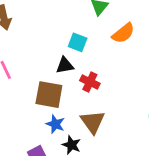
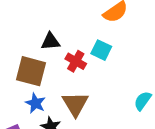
cyan square: (78, 42) -> (101, 50), moved

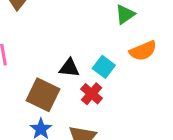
cyan square: (101, 50) -> (104, 67), moved

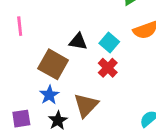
red cross: (92, 94) -> (108, 68), moved

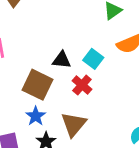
red cross: (108, 68) -> (82, 85), moved

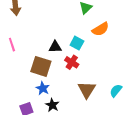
brown triangle: (74, 124) -> (87, 90), moved

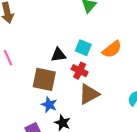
orange semicircle: (100, 29) -> (112, 49), moved
brown triangle: (87, 90) -> (89, 94), moved, turned 36

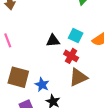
brown square: (44, 79) -> (18, 77), moved

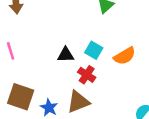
brown triangle: (78, 77) -> (78, 102), moved

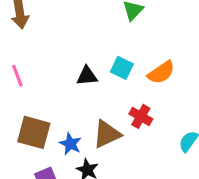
red cross: (87, 75) -> (141, 116), moved

